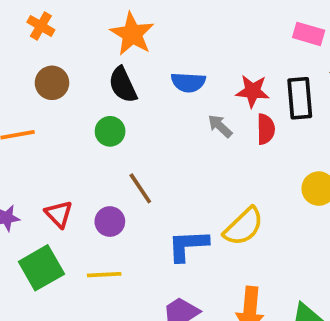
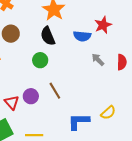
red star: (253, 91) -> (103, 25), moved, turned -30
purple circle: (110, 222) -> (31, 96), moved
yellow semicircle: (244, 226) -> (108, 113), size x0.7

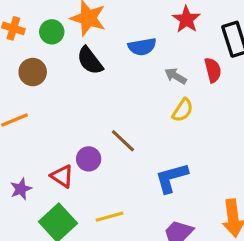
red star: (103, 25) -> (186, 19), moved
green circle: (40, 60) -> (52, 32), moved
yellow semicircle: (108, 113) -> (183, 110), moved

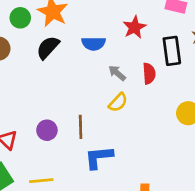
black semicircle: (90, 61) -> (48, 47), turned 70
brown line: (123, 141) -> (81, 127), moved, turned 35
purple circle: (89, 159) -> (47, 130), moved

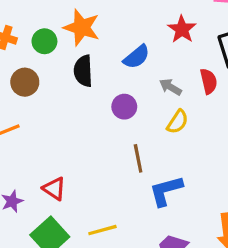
blue semicircle: (93, 44) -> (137, 57), turned -30
black semicircle: (48, 47) -> (83, 71), turned -35
purple circle: (47, 130) -> (124, 107), moved

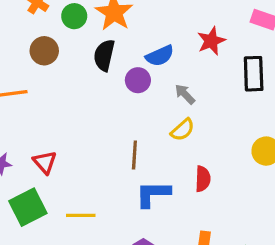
red semicircle: (209, 81) -> (203, 179), moved
purple circle: (124, 107) -> (138, 80), moved

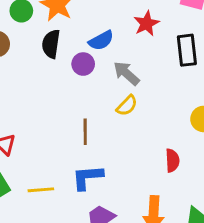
gray arrow: (185, 94) -> (126, 73), size x1.4
red semicircle: (203, 179) -> (172, 161), moved
blue L-shape: (153, 194) -> (87, 177), moved

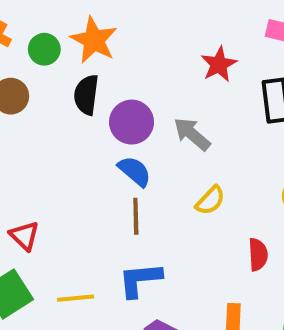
blue semicircle: (101, 40) -> (135, 171), moved, turned -110
purple circle: (83, 64) -> (132, 122), size x1.4
yellow semicircle: (127, 106) -> (210, 201), moved

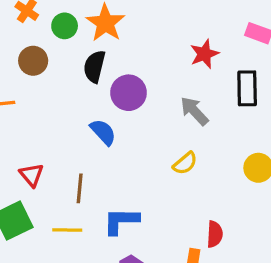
gray arrow: (192, 134) -> (194, 111), moved
blue semicircle: (135, 171) -> (103, 132), moved
brown line: (136, 216) -> (80, 188), moved
red semicircle: (258, 255) -> (215, 234), moved

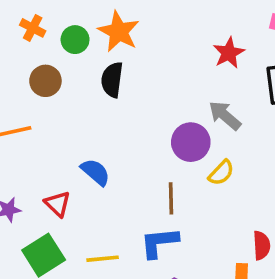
purple circle: (129, 93) -> (191, 142), moved
blue semicircle: (103, 132) -> (95, 172), moved
brown line: (80, 188) -> (171, 198), moved

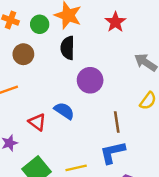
red star: (229, 53) -> (115, 22), moved
purple circle: (191, 142) -> (90, 80), moved
red triangle: (58, 204) -> (37, 122), moved

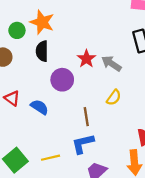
red star: (115, 22) -> (86, 59), moved
red triangle: (37, 122) -> (12, 98), moved

